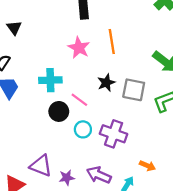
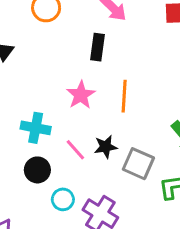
pink line: (79, 100) -> (75, 150), moved

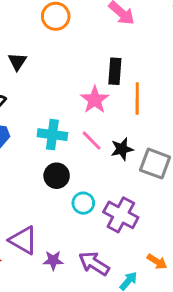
black rectangle: (98, 47) -> (115, 71), moved
pink line: (75, 150) -> (92, 141), moved

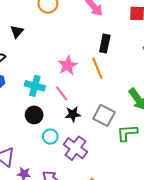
black rectangle: (115, 71) -> (105, 43), moved
orange line: (137, 99) -> (97, 68), turned -30
black star: (122, 149) -> (73, 114), moved

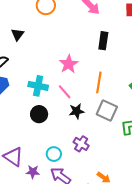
orange line: (97, 68) -> (99, 82), moved, turned 35
cyan circle: (50, 137) -> (54, 154), moved
purple cross: (75, 148) -> (81, 144), size x0.7

